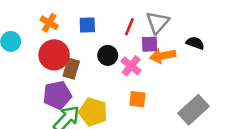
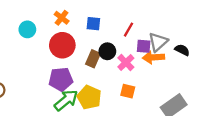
gray triangle: (158, 22) -> (158, 42), moved
brown rectangle: (71, 69) -> (93, 59), moved

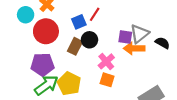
blue square: (93, 24) -> (79, 22), moved, turned -32
cyan circle: (27, 29) -> (26, 15), moved
red line: (128, 30) -> (95, 14), moved
pink cross: (126, 62) -> (106, 61), moved

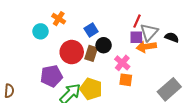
red line: (95, 14) -> (137, 21), moved
red circle: (46, 31) -> (72, 52), moved
purple pentagon: (42, 64) -> (51, 76), moved

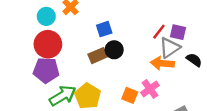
purple square: (136, 37) -> (178, 32), moved
red circle: (72, 52) -> (48, 44), moved
brown rectangle: (91, 53) -> (98, 56), turned 35
pink cross: (122, 63) -> (150, 89), moved

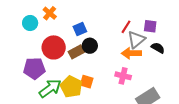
purple square: (178, 32) -> (150, 26), moved
red circle: (48, 44) -> (54, 47), moved
pink cross: (150, 89) -> (123, 76), turned -35
orange square: (130, 95) -> (87, 82), moved

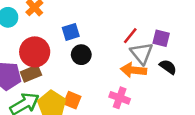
gray triangle: (136, 40) -> (142, 53), turned -36
brown rectangle: (76, 52) -> (31, 74), moved

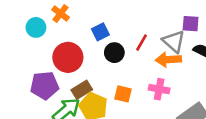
red line: (130, 36) -> (141, 43), moved
brown rectangle: (31, 74) -> (82, 90), moved
orange square: (72, 100) -> (123, 94), moved

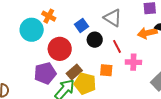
cyan circle: (36, 27) -> (32, 30), size x1.5
gray triangle: (174, 42) -> (113, 18), moved
red line: (141, 43) -> (117, 46), moved, turned -48
orange arrow: (168, 60) -> (147, 33), moved

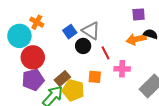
gray triangle: (113, 18) -> (91, 31), moved
red circle: (60, 49) -> (33, 57), moved

